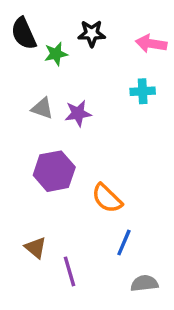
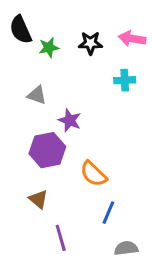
black star: (92, 33) -> (90, 43), moved
purple star: (78, 113) -> (70, 120), moved, turned 30
brown triangle: (36, 248) -> (38, 199), moved

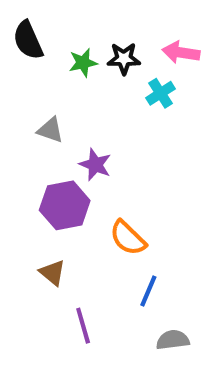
green star: (49, 47) -> (83, 63), moved
cyan cross: (125, 80) -> (161, 93), moved, turned -30

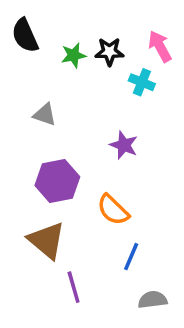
pink arrow: (181, 52) -> (160, 46), turned 52
cyan cross: (161, 93) -> (142, 82), turned -35
purple star: (95, 165) -> (124, 145), moved
brown triangle: (52, 273) -> (47, 240), size x1.6

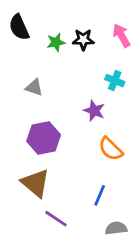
cyan cross: (142, 82) -> (115, 81), moved
orange semicircle: (113, 210) -> (111, 149), moved
purple line: (74, 287) -> (56, 219), turned -40

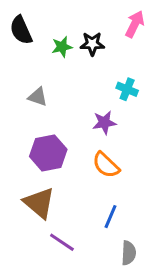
pink arrow: (122, 35) -> (135, 24), moved, turned 55
purple star: (94, 111) -> (104, 123), turned -30
orange semicircle: (111, 149) -> (106, 165), moved
gray semicircle: (116, 228) -> (129, 253), turned 100

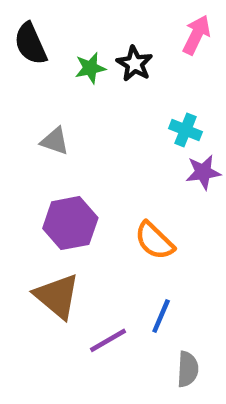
black star: (92, 44) -> (135, 64), turned 30
purple star: (104, 123) -> (203, 172), moved
purple line: (62, 242) -> (108, 340), moved, turned -64

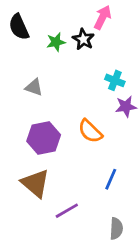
pink arrow: (197, 35) -> (103, 17), moved
orange semicircle: (154, 241) -> (90, 131), moved
blue line: (161, 316) -> (111, 179), moved

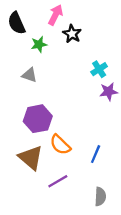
pink arrow: (103, 17) -> (55, 15), moved
green star: (56, 42) -> (39, 44), moved
cyan cross: (115, 80) -> (99, 69), turned 35
orange semicircle: (90, 131) -> (60, 145), moved

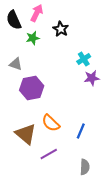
pink arrow: (55, 15) -> (37, 13), moved
gray triangle: (29, 75) -> (16, 64), moved
purple hexagon: (38, 119) -> (32, 88), moved

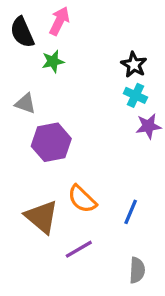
black star: (61, 29) -> (134, 65), moved
cyan cross: (84, 59) -> (135, 95), turned -32

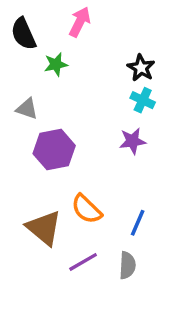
pink arrow: (59, 21) -> (80, 22), moved
purple star: (148, 126) -> (133, 141), moved
gray semicircle: (137, 270) -> (127, 265), moved

